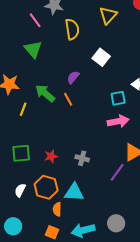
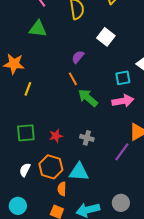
green triangle: (33, 49) -> (38, 29), turned -42
green arrow: (45, 93) -> (88, 98), moved

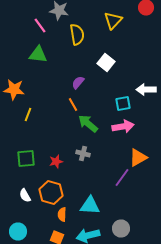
gray cross: (87, 138) -> (83, 154), moved
white semicircle: (25, 170) -> (25, 196), turned -56
cyan triangle: (79, 172) -> (90, 206), moved

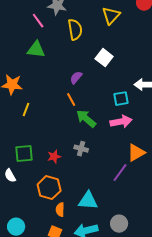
white semicircle: (25, 196) -> (10, 176), moved

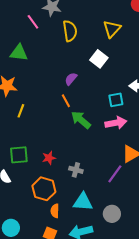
yellow triangle: (111, 16) -> (112, 29), moved
green triangle: (36, 50) -> (19, 53), moved
gray cross: (81, 149) -> (76, 170), moved
gray circle: (119, 224) -> (112, 214), moved

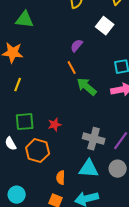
yellow line: (21, 111) -> (18, 85), moved
gray cross: (76, 170) -> (94, 139), moved, size x1.5
orange hexagon: (44, 189) -> (38, 151), moved
gray circle: (112, 214) -> (118, 169), moved

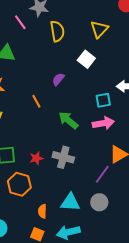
orange line: (72, 68) -> (36, 101), moved
gray cross: (94, 139) -> (63, 157), moved

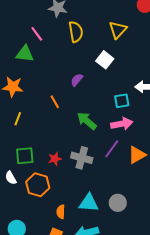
pink line: (20, 22) -> (37, 34), moved
purple line: (102, 174) -> (112, 149), moved

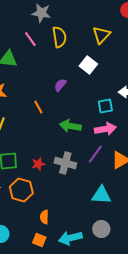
pink line: (37, 34) -> (30, 39), moved
green arrow: (87, 121) -> (70, 126), turned -30
cyan triangle: (89, 203) -> (101, 195), moved
gray circle: (118, 203) -> (101, 229), moved

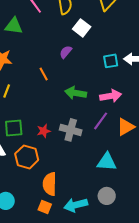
white square: (88, 65) -> (82, 28), moved
cyan square: (105, 106) -> (111, 61), moved
orange semicircle: (44, 217) -> (50, 184), size x1.6

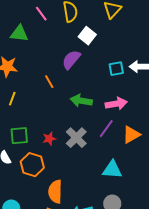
purple semicircle: (66, 52) -> (71, 60), size x1.5
gray cross: (71, 130) -> (76, 138), turned 30

